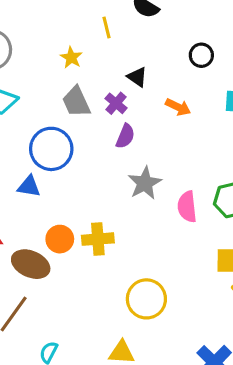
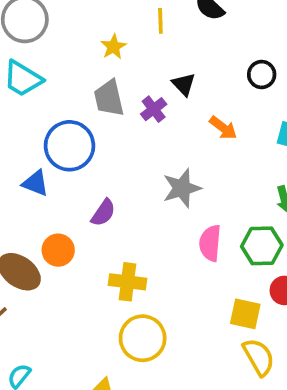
purple semicircle: (125, 136) -> (103, 213), moved
gray star: (145, 183) -> (182, 188), moved
yellow cross: (98, 239) -> (128, 282), moved

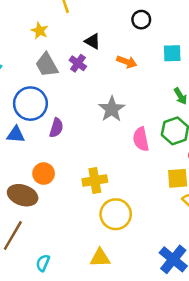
purple semicircle: (103, 213) -> (56, 128), moved

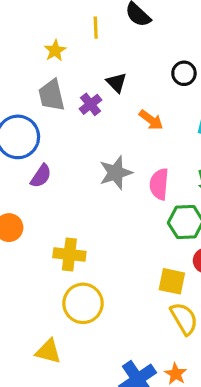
pink semicircle: (141, 139) -> (159, 184), moved

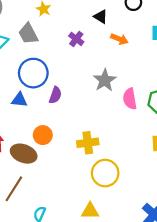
black triangle: (116, 82) -> (101, 17), moved
gray trapezoid: (52, 95) -> (28, 34), moved
pink semicircle: (159, 184) -> (130, 99), moved

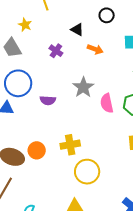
purple semicircle: (55, 95) -> (48, 100), moved, turned 77
orange circle: (43, 135) -> (37, 150), moved

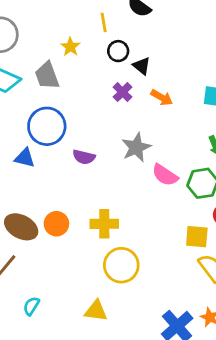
black circle: (107, 15) -> (118, 51), moved
purple cross: (56, 51) -> (123, 92), moved
pink semicircle: (107, 103) -> (165, 175), turned -54

